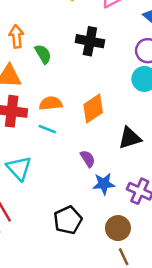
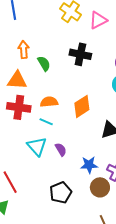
purple semicircle: (88, 159) -> (61, 149), moved
cyan triangle: (19, 168) -> (37, 146), moved
brown circle: (118, 228) -> (100, 187), moved

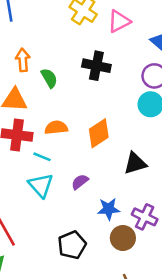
cyan line: (46, 122) -> (42, 157), moved
purple semicircle: (61, 149) -> (80, 182), moved, turned -96

